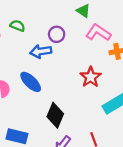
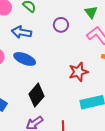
blue arrow: (41, 51) -> (21, 32), moved
blue ellipse: (31, 82) -> (25, 59), turned -40

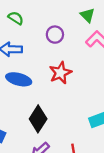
red star: (78, 72) -> (60, 73), moved

